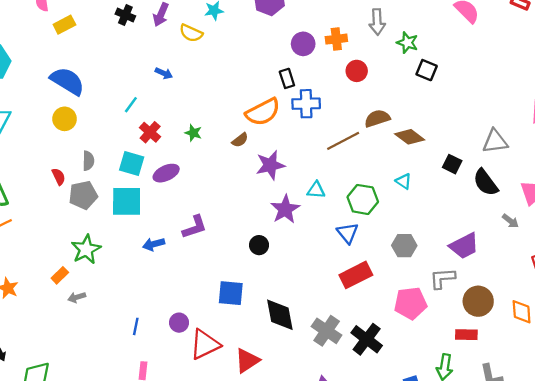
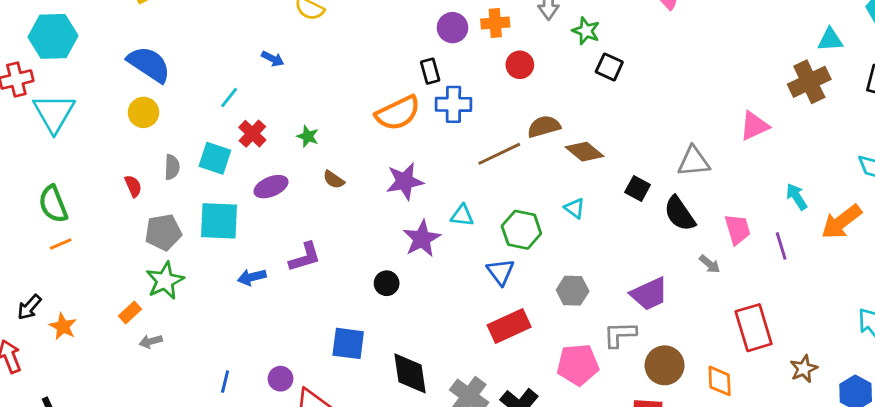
brown semicircle: (240, 140) -> (334, 180), moved, turned 70
cyan square: (132, 163) -> (215, 158), moved
gray pentagon: (83, 195) -> (163, 232), moved

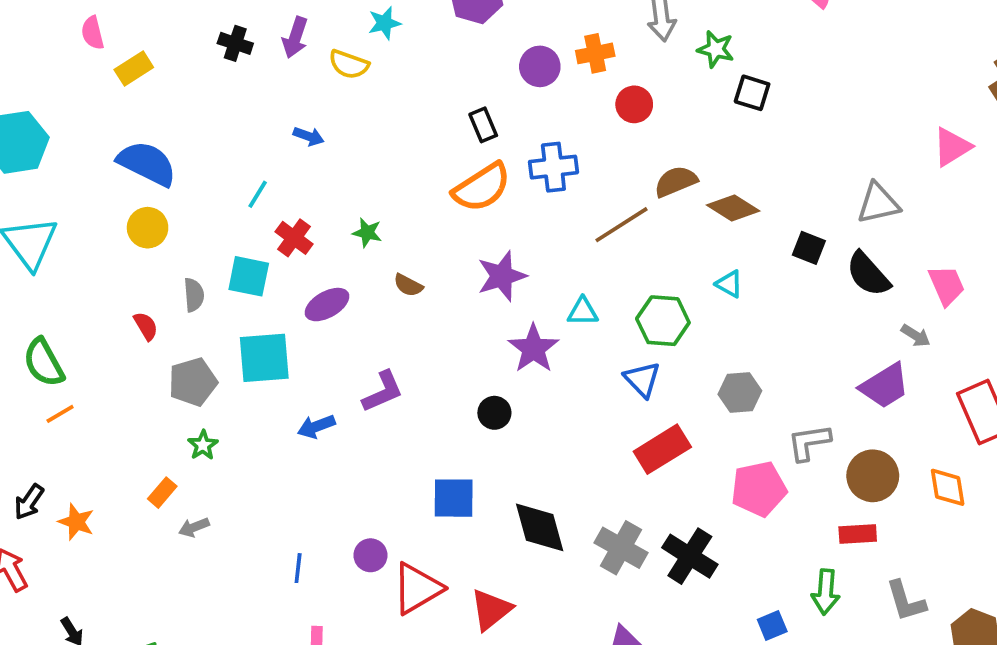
black rectangle: (430, 71) -> (483, 125), moved
green star: (165, 281) -> (203, 445), size x0.6
purple trapezoid: (649, 294) -> (885, 386), moved

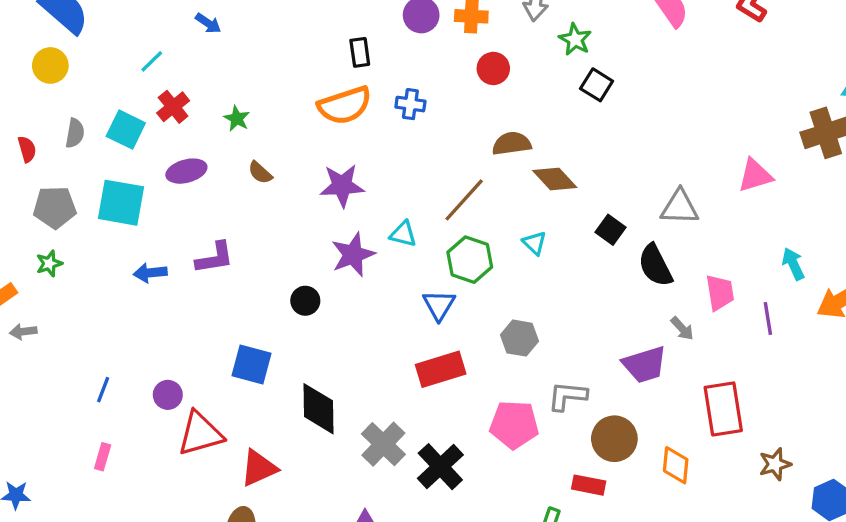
blue cross: (553, 167) -> (410, 104), size x0.7
brown line: (621, 225) -> (464, 200), moved, turned -30

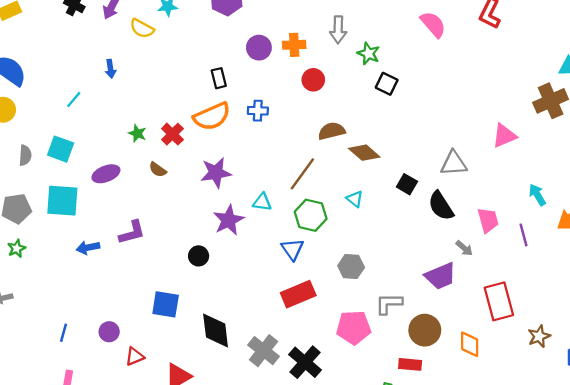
blue arrow: (208, 23) -> (110, 69), turned 54
red cross: (173, 107) -> (172, 134), moved
red triangle: (200, 434) -> (135, 357), size x0.6

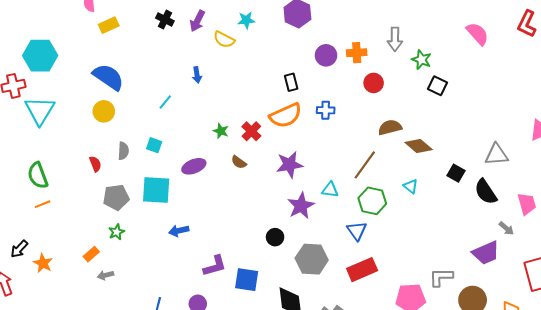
cyan square: (61, 149) -> (154, 145), size x0.7
purple L-shape: (132, 232) -> (215, 266), moved
gray hexagon: (351, 267) -> (312, 259), moved, size x1.4

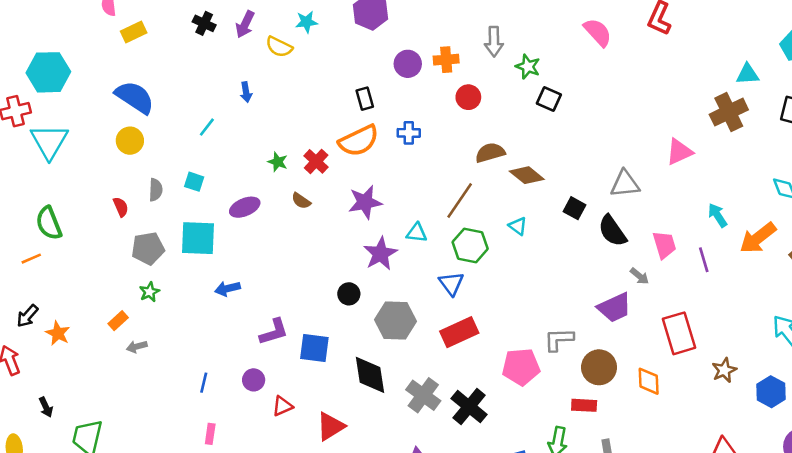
orange line: (43, 204) -> (31, 259), moved

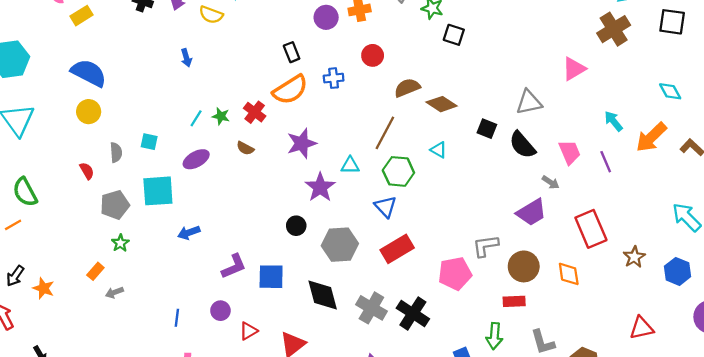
red circle: (468, 97) -> (373, 55), moved
cyan line: (207, 127) -> (196, 118), moved

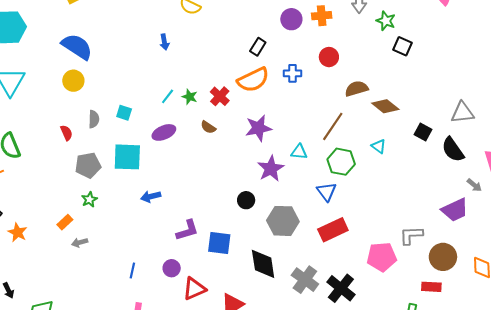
black rectangle: (292, 52) -> (258, 47), turned 48
red triangle: (248, 331) -> (194, 289), size x1.4

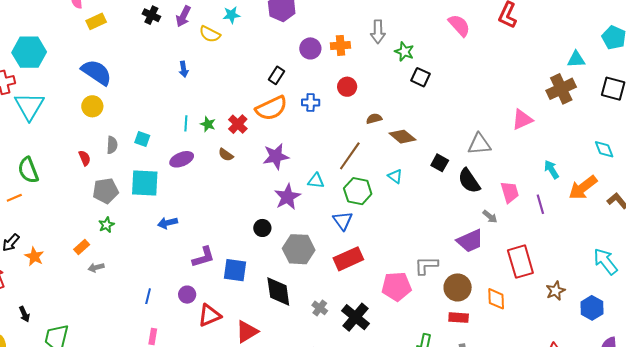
brown semicircle: (357, 89) -> (374, 119), size x0.7
cyan line: (168, 96) -> (186, 123), turned -35
gray cross: (305, 280) -> (320, 308), size x0.6
red rectangle: (431, 287) -> (459, 318), moved

